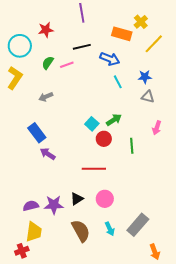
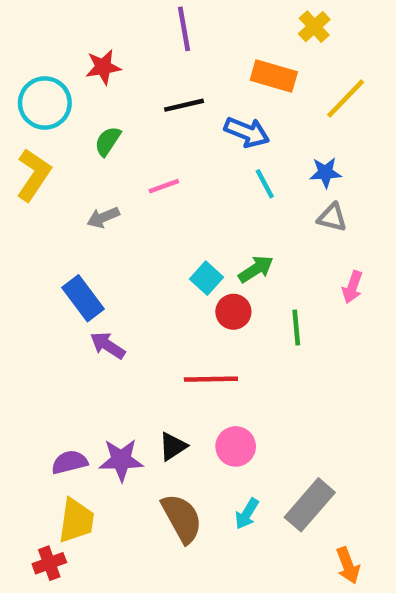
yellow cross: (141, 22) -> (314, 27), moved
pink line: (67, 65) -> (164, 186), moved
cyan arrow: (110, 229) -> (247, 514), turned 56

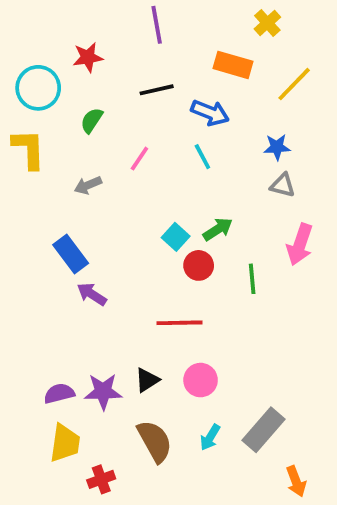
yellow L-shape: (34, 175) -> (29, 149), turned -36
cyan line: (265, 184) -> (202, 157), moved
pink line: (164, 186) -> (139, 159), turned -36
pink arrow: (352, 287) -> (300, 244), size x1.5
red cross: (49, 563) -> (101, 479), moved

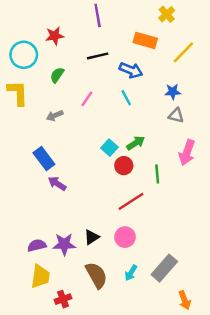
red line: (180, 323) -> (131, 201), moved, turned -32

